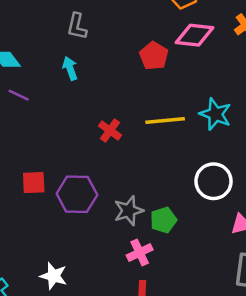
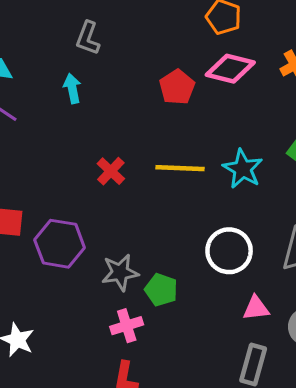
green pentagon: (163, 220) -> (161, 290), turned 30

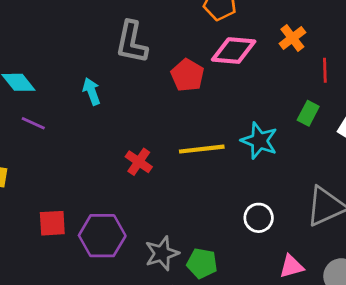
gray L-shape: (88, 38) -> (132, 42), moved, size x1.4
white circle: (229, 251) -> (259, 218), size x0.7

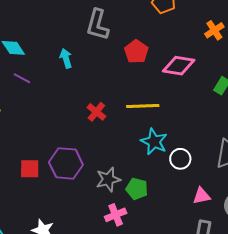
pink diamond: (234, 51) -> (179, 66), moved
cyan star: (259, 141) -> (154, 142), moved
red square: (52, 223) -> (30, 169), moved

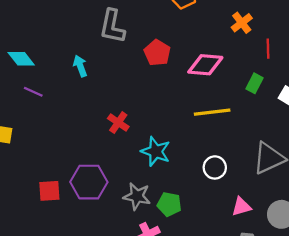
yellow line: (143, 106) -> (212, 112), moved
cyan star: (154, 142) -> (156, 151), moved
gray star: (108, 179) -> (137, 196), turned 30

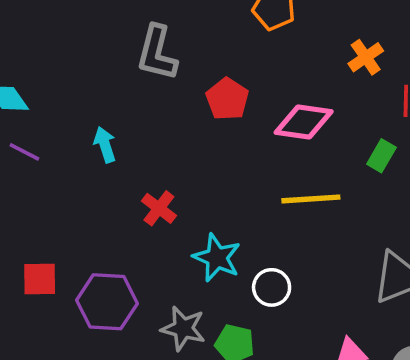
cyan arrow: (80, 66) -> (105, 145), moved
white circle: (215, 167) -> (272, 287), moved
red square: (49, 191) -> (40, 279), moved

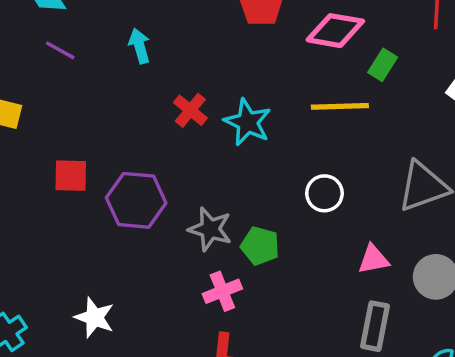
green rectangle: (381, 156) -> (383, 65), moved
cyan star: (217, 258) -> (248, 122), moved
white circle: (272, 287) -> (324, 193), moved

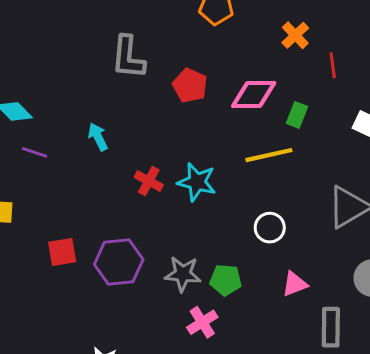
pink triangle: (373, 259) -> (295, 284), moved

